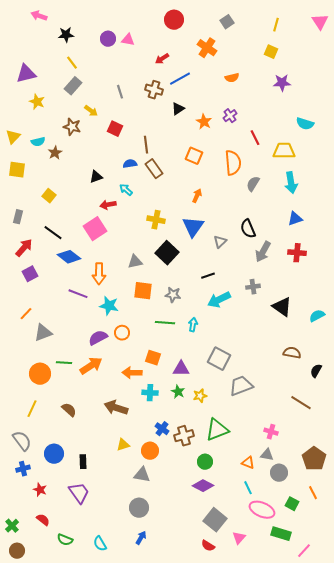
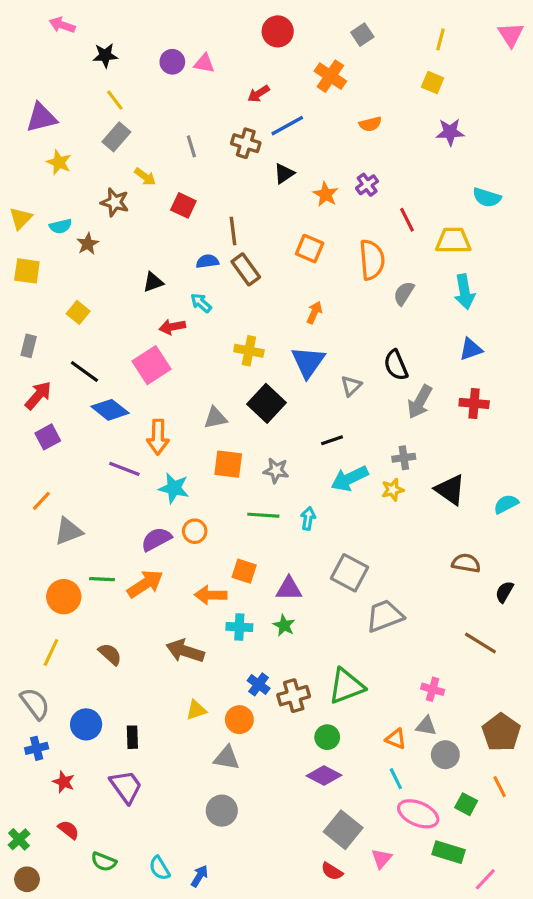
yellow star: (200, 396) -> (393, 490), moved
blue arrow: (141, 538) -> (199, 876), moved

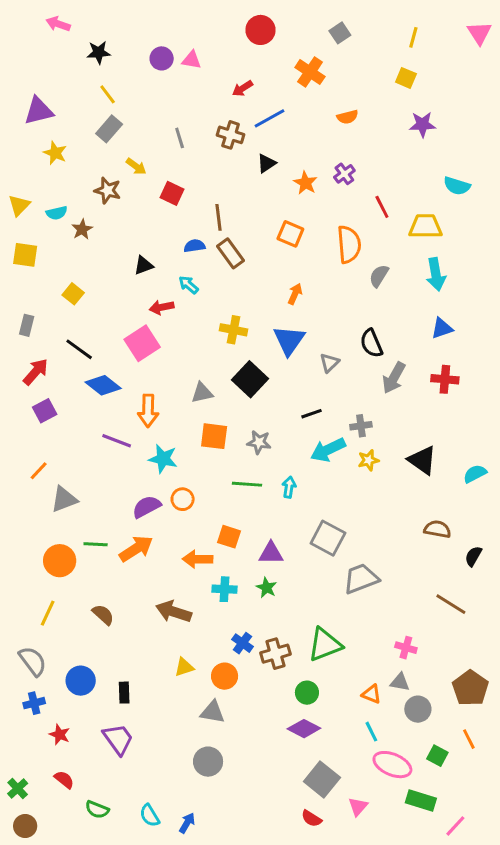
gray cross: (404, 458) -> (361, 426), moved

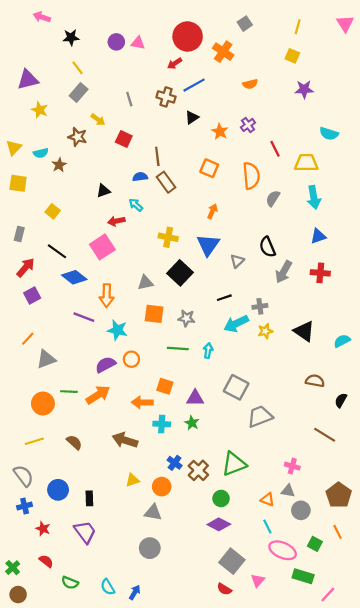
red circle: (260, 30) -> (188, 36), moved, size x1.4
yellow line: (48, 613) -> (34, 441), turned 48
brown cross: (275, 654) -> (198, 470), turned -30

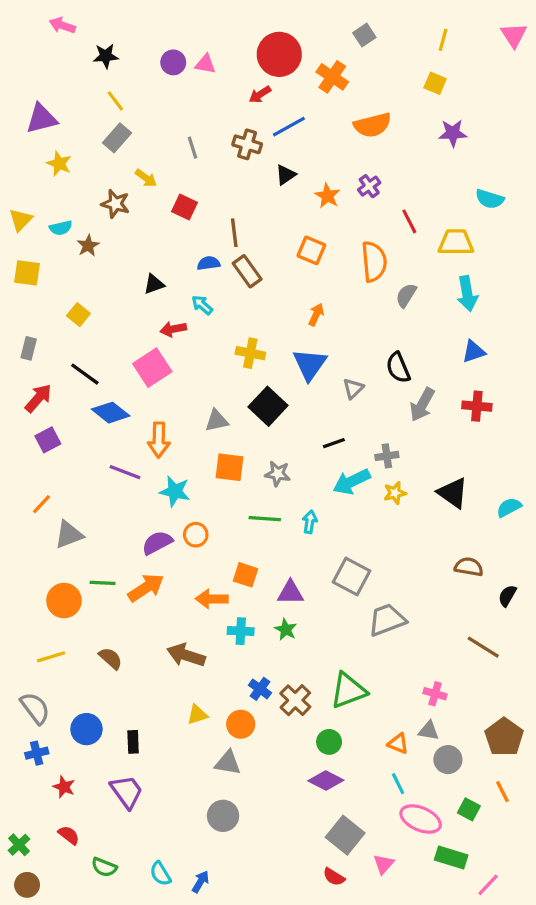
orange semicircle: (250, 84) -> (372, 125), size x1.6

